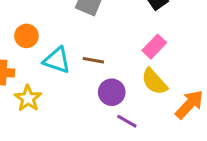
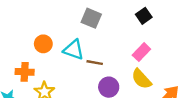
cyan triangle: (57, 60) -> (74, 50), moved

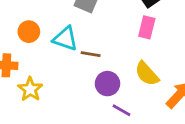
pink rectangle: (141, 52) -> (147, 27), moved, turned -30

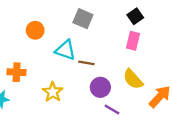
orange circle: (29, 32) -> (35, 30), moved
yellow star: (30, 89) -> (53, 92), moved

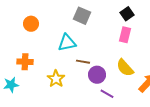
orange circle: (35, 30) -> (31, 24), moved
cyan triangle: (65, 50) -> (67, 43), turned -30
brown line: (86, 63) -> (83, 62), moved

